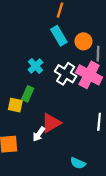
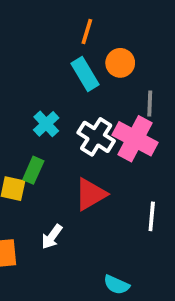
orange circle: (83, 41) -> (120, 63), moved
red triangle: (51, 123) -> (91, 194), moved

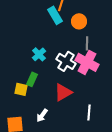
cyan rectangle: (85, 74) -> (55, 15), moved
gray line: (150, 104) -> (87, 43), moved
white line: (152, 216) -> (89, 112), moved

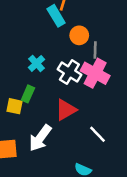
orange circle: (79, 21) -> (79, 35), moved
white line: (89, 112) -> (98, 134), turned -49
white arrow: (42, 115) -> (40, 138), size x1.6

